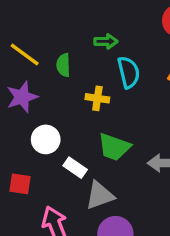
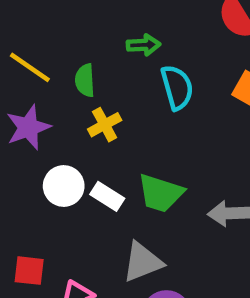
yellow cross: (97, 98) -> (105, 125), moved, turned -35
white rectangle: (75, 168) -> (107, 196), moved
red square: (20, 184) -> (29, 271), moved

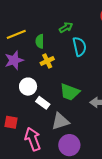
green arrow: (144, 45) -> (66, 27), turned -32
yellow line: (30, 67) -> (16, 34), turned -60
white rectangle: (107, 196) -> (43, 103), moved

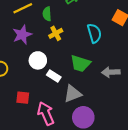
cyan semicircle: (79, 47) -> (94, 33), moved

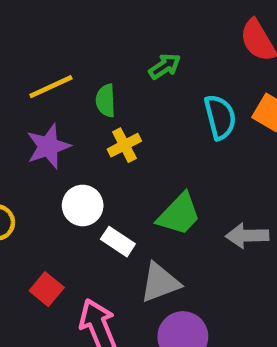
cyan semicircle: (94, 33) -> (220, 117), moved
green trapezoid: (80, 63) -> (179, 214), turned -65
red square: (23, 98) -> (47, 289), turned 32

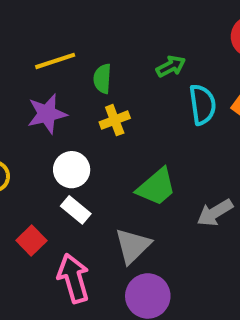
green arrow: (165, 66) -> (171, 66), moved
gray arrow: (247, 236) -> (215, 213), turned -36
white rectangle: (118, 242) -> (76, 210), moved
gray triangle: (160, 283) -> (133, 246), turned -30

